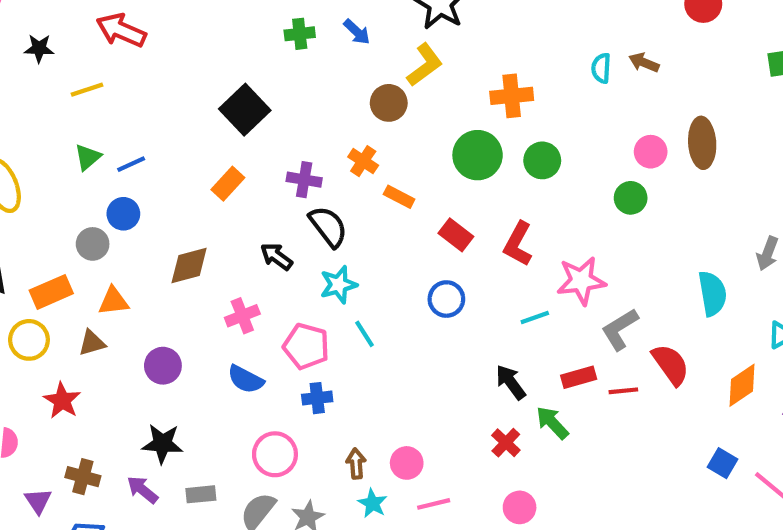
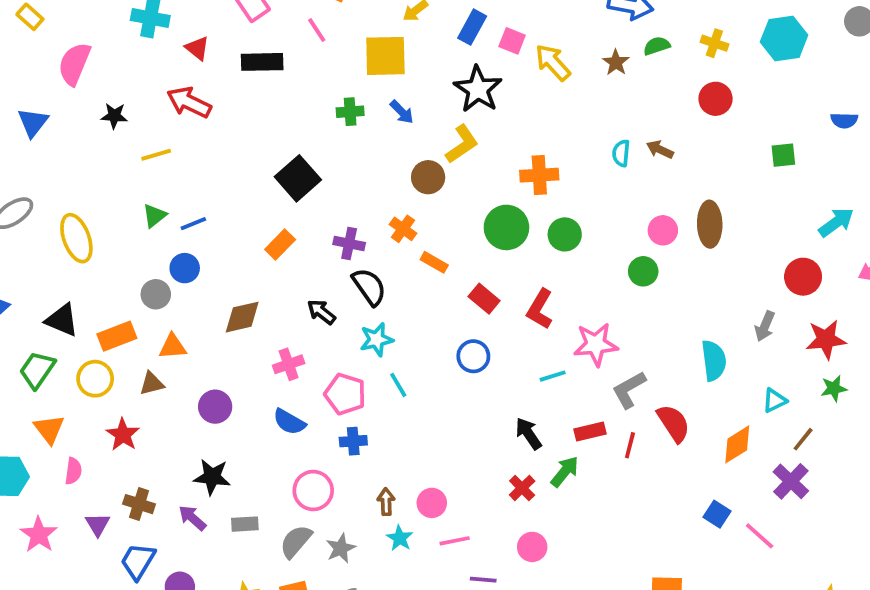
red line: (623, 391) -> (630, 445), turned -72
green arrow: (552, 423) -> (565, 472), turned 80

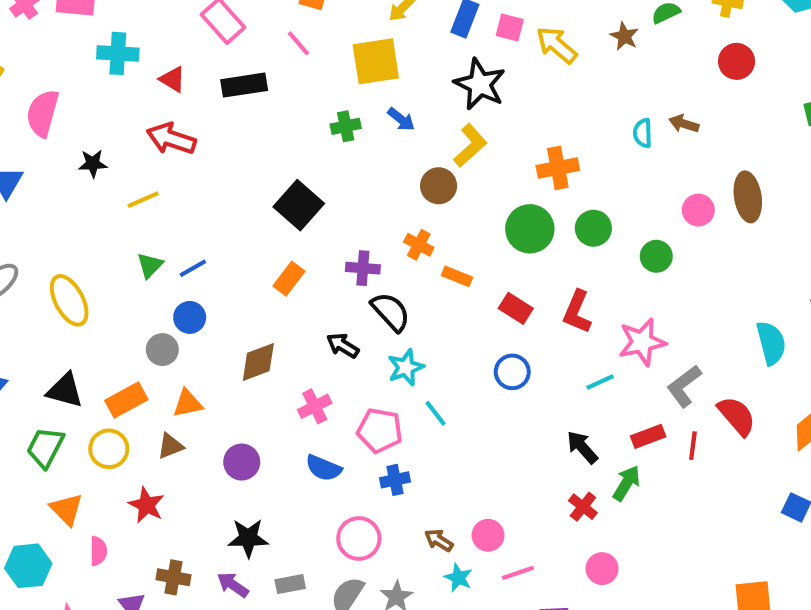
green circle: (643, 271) -> (656, 256), moved
brown arrow: (386, 502) -> (439, 540), turned -48

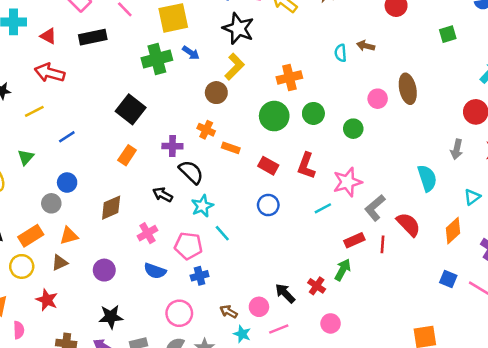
green cross: (346, 126) -> (157, 59), size x1.6
green triangle: (150, 265) -> (26, 157), moved
blue line: (193, 268) -> (67, 137), moved
black arrow: (582, 447) -> (285, 293), moved

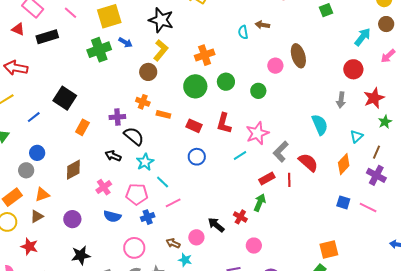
red triangle: (48, 36) -> (18, 29), moved
black square: (131, 109) -> (65, 98), moved
pink line: (279, 329) -> (173, 203), moved

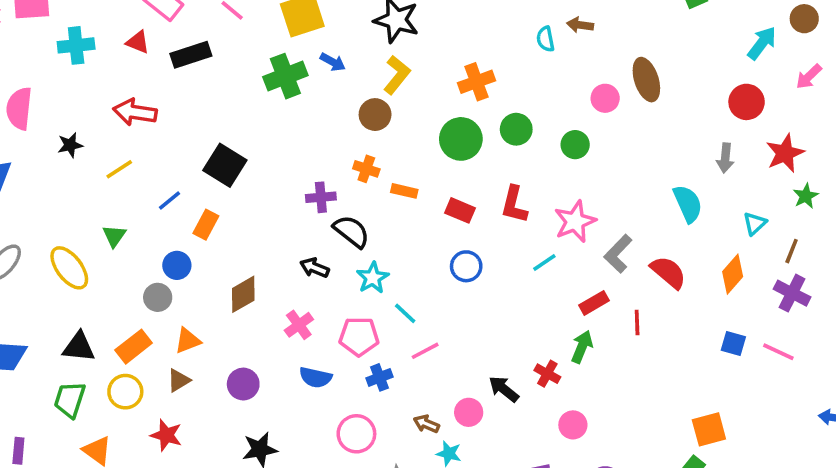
orange rectangle: (82, 127) -> (206, 225), moved
red line: (289, 180) -> (637, 322), moved

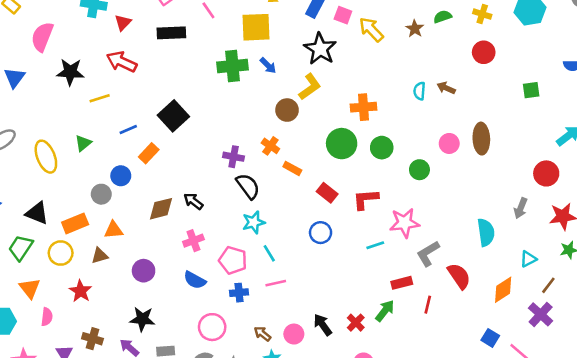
red triangle: (138, 42) -> (123, 23), moved, turned 36
black star: (70, 145) -> (70, 72), size x1.5
red L-shape: (514, 205) -> (366, 199), turned 56
black arrow: (314, 268) -> (193, 201), moved

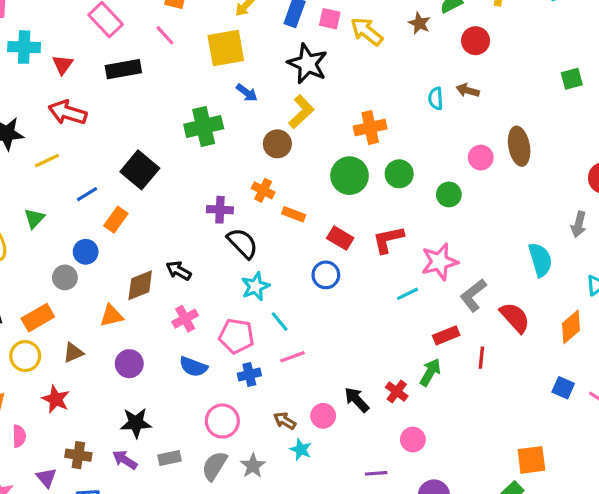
red circle: (484, 52) -> (476, 41), moved
green cross: (233, 66) -> (204, 126), moved
orange triangle: (114, 230) -> (111, 316), moved
blue circle: (321, 233) -> (326, 275), moved

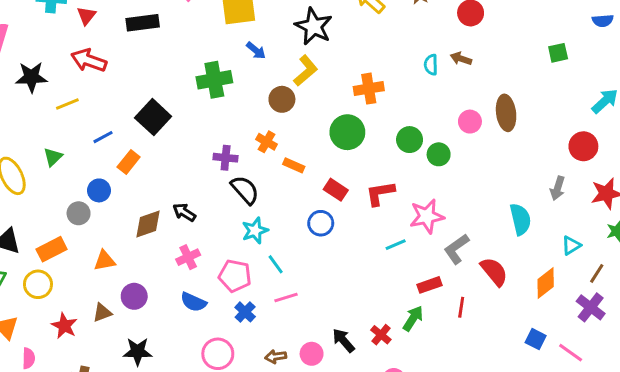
green circle: (399, 174) -> (410, 140), moved
orange triangle: (111, 316) -> (105, 261), moved
brown triangle: (73, 353) -> (102, 313), moved
blue cross: (249, 374) -> (245, 312), turned -36
brown arrow: (285, 421) -> (276, 357), turned -42

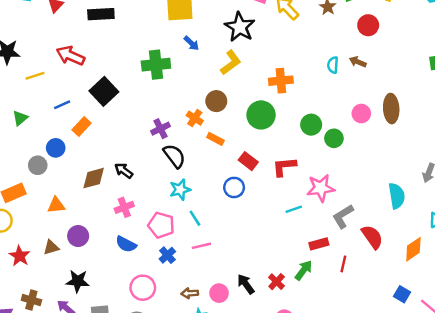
red arrow: (89, 60) -> (70, 56), moved
brown circle: (282, 99) -> (216, 101), moved
purple cross: (226, 158) -> (161, 129), turned -36

